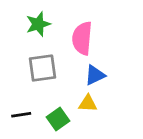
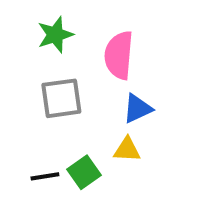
black line: (21, 115) -> (45, 176), moved

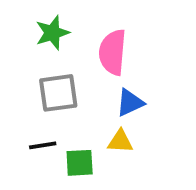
green square: (84, 172) -> (80, 163), turned 32
black line: (45, 176) -> (43, 145), moved

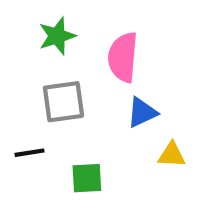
yellow triangle: (120, 141) -> (172, 155), moved
black line: (43, 145) -> (30, 153), moved

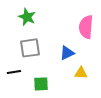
green star: (57, 36) -> (27, 17), turned -30
pink semicircle: (123, 57) -> (86, 27), moved

